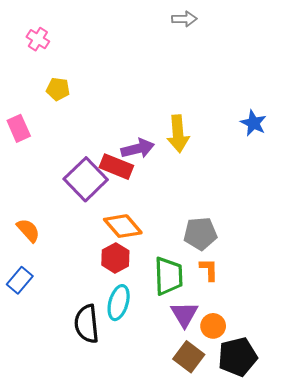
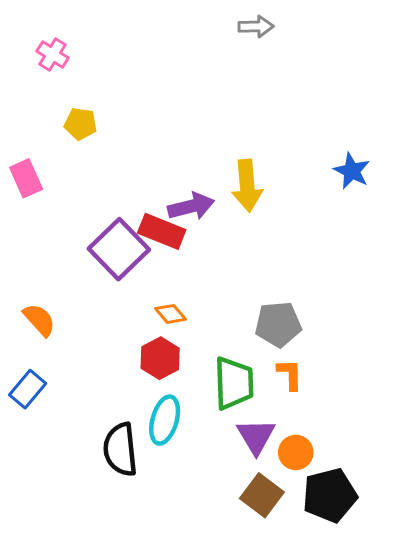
orange diamond: (123, 226) -> (170, 314), size x0.6

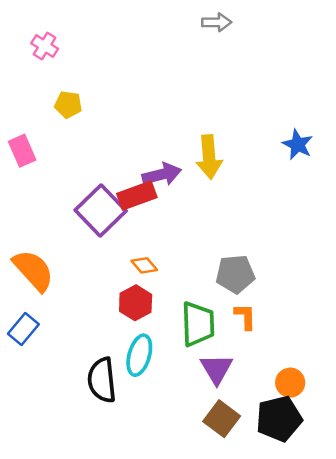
red rectangle: (162, 231) -> (137, 196), turned -42
orange semicircle: (39, 320) -> (33, 270), size x1.5
orange circle: (296, 452) -> (290, 383), moved

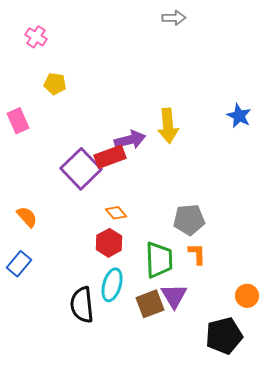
orange semicircle: (33, 270) -> (27, 217), size x0.6
orange circle: (290, 383) -> (247, 296), moved
brown square: (222, 419) -> (150, 304), moved, turned 32

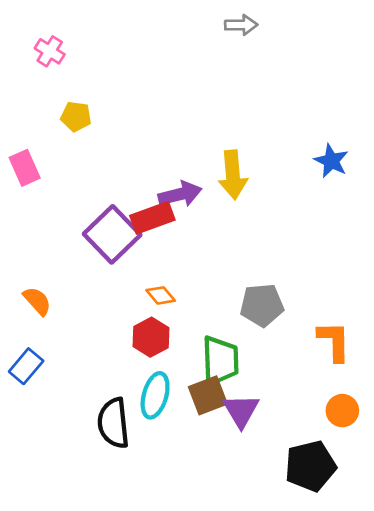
orange L-shape: (197, 254) -> (334, 341), moved, size x1.4
brown square: (150, 304) -> (208, 395), moved

